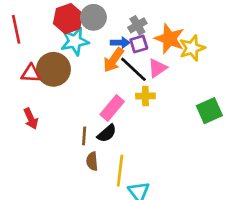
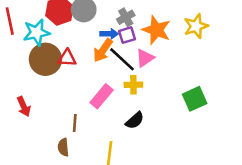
cyan star: (75, 41) -> (37, 33), moved
yellow star: (192, 48) -> (196, 26), moved
red triangle: (31, 73) -> (67, 58), moved
black semicircle: (107, 133) -> (135, 120), moved
brown semicircle: (92, 161) -> (63, 147), moved

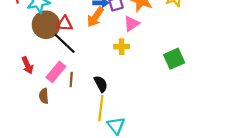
black line: (122, 59) -> (65, 43), moved
pink rectangle: (102, 96) -> (56, 72), moved
black semicircle: (135, 120) -> (101, 84), moved, turned -77
brown semicircle: (63, 147) -> (44, 96), moved

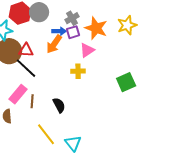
yellow line: (101, 108) -> (46, 134), moved, turned -45

